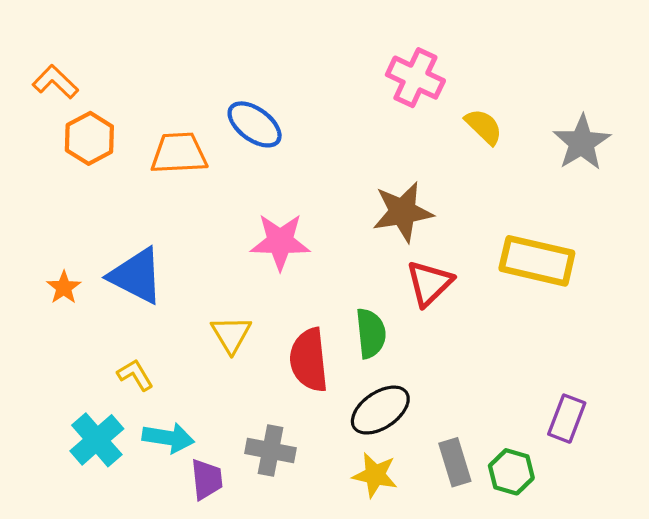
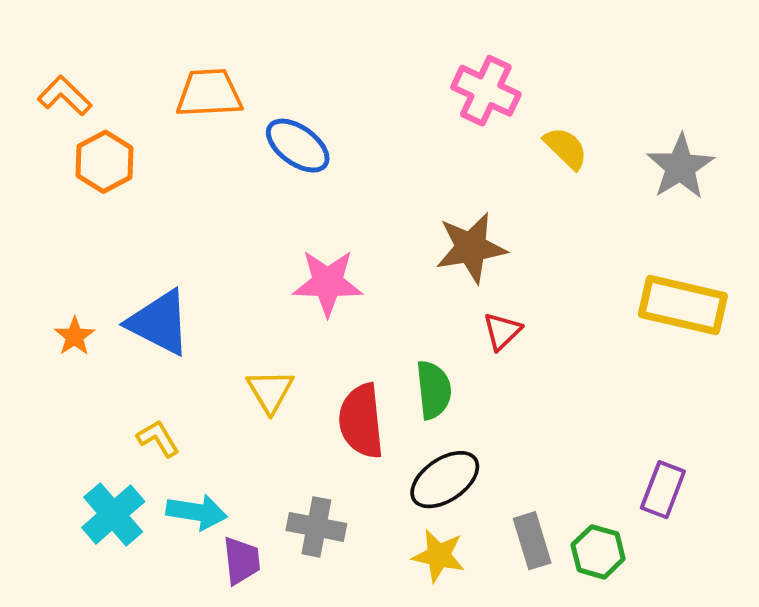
orange trapezoid: (179, 153) -> (209, 93), moved
yellow rectangle: (537, 261) -> (683, 305), moved
red triangle: (429, 283) -> (502, 331), size x0.7

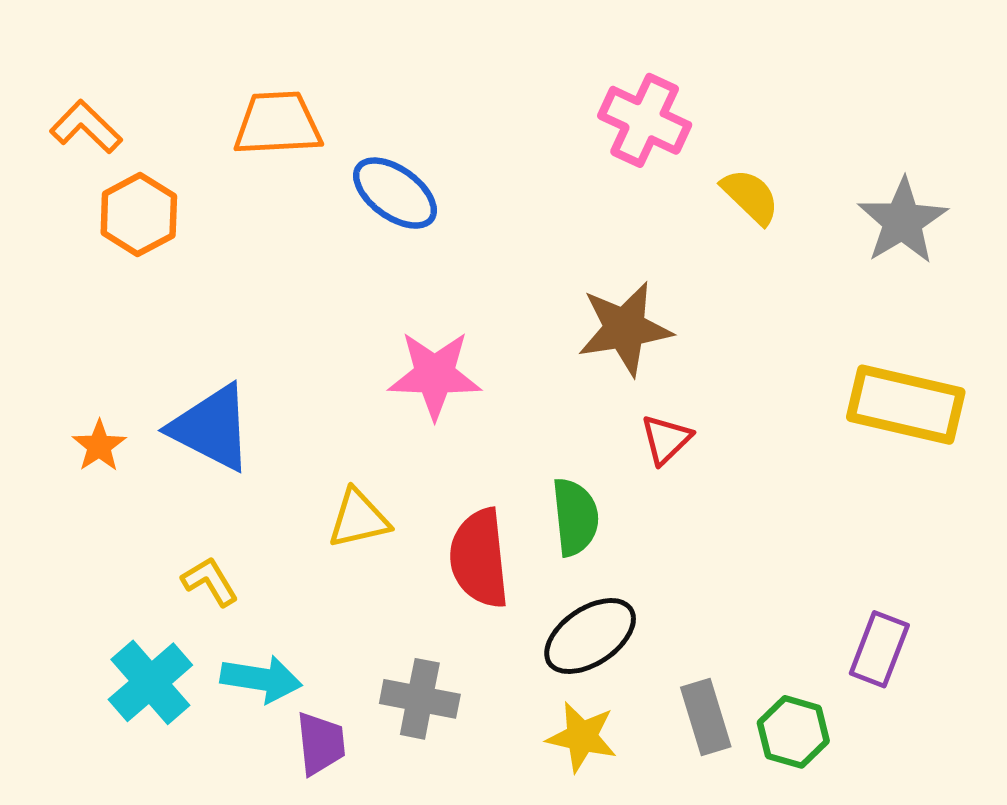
yellow triangle: (270, 391) -> (359, 519), turned 48

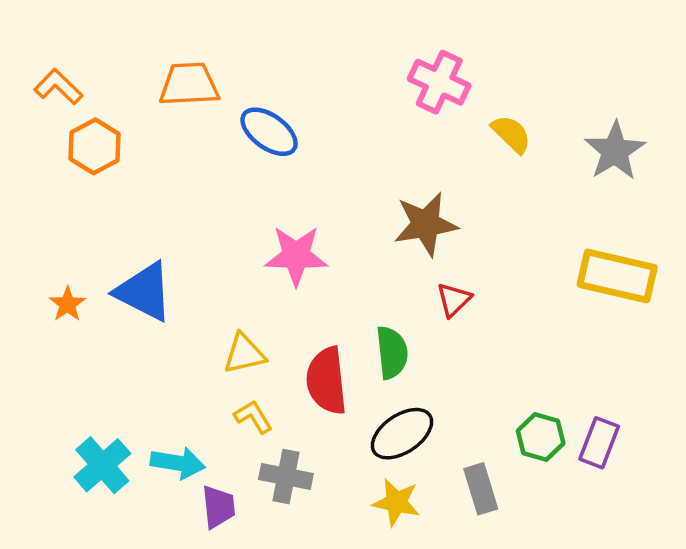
yellow L-shape: (210, 581) -> (253, 417), moved
green hexagon: (793, 732) -> (541, 437), moved

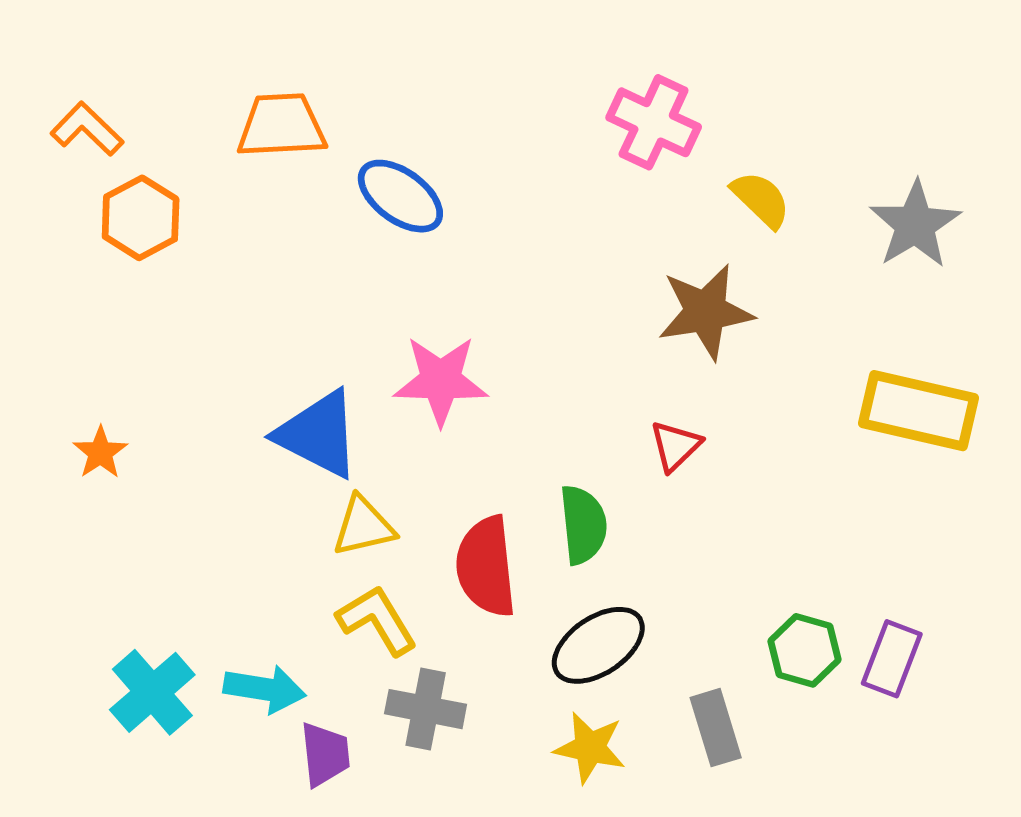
brown star: (426, 224) -> (706, 312), moved
blue triangle: (144, 292) -> (318, 434), moved
yellow L-shape: (253, 417) -> (377, 620), size x1.4

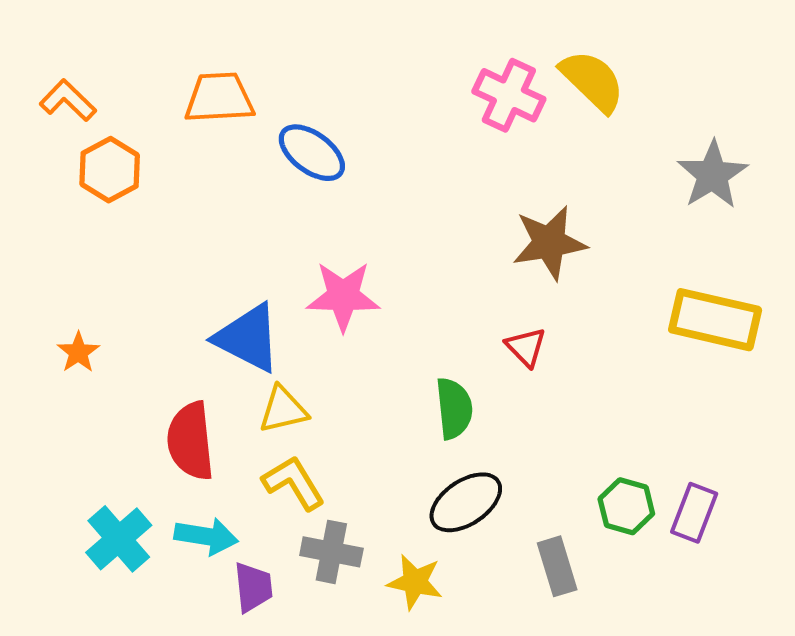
yellow semicircle: (761, 199) -> (592, 81), moved, size x1.4
red triangle: (675, 446) -> (526, 347), turned -30
red semicircle: (486, 567) -> (191, 441), moved
yellow star: (590, 748) -> (415, 582), moved

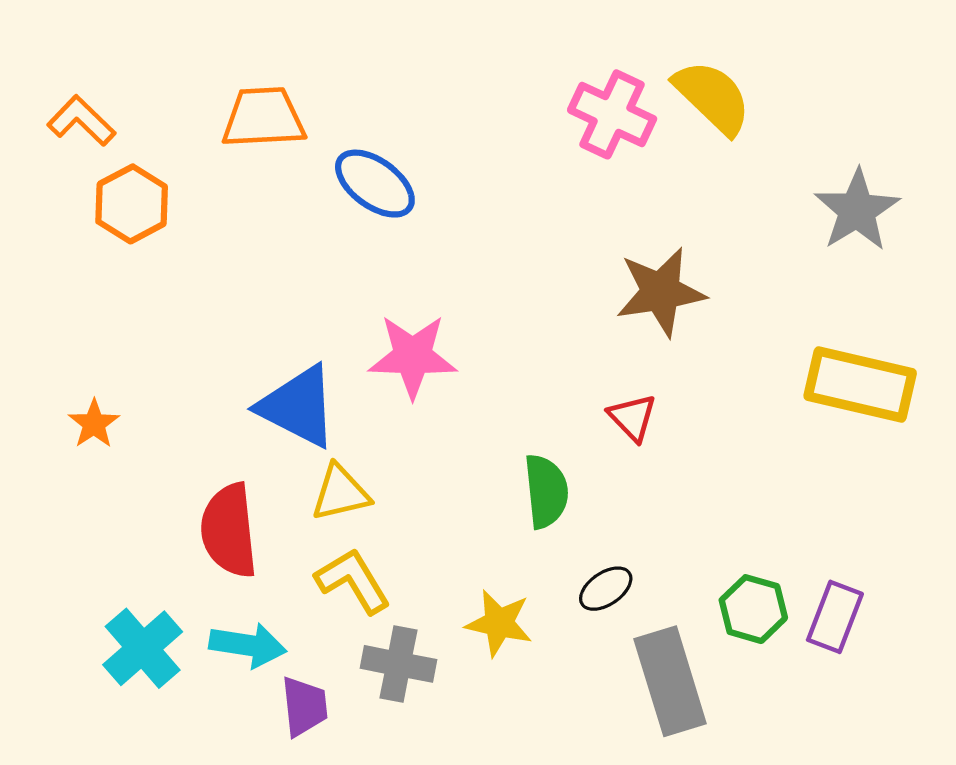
black ellipse: (466, 502) -> (606, 589), moved, size x0.6
gray rectangle: (557, 566) -> (670, 681), size x1.5
yellow star: (415, 582) -> (499, 623), moved

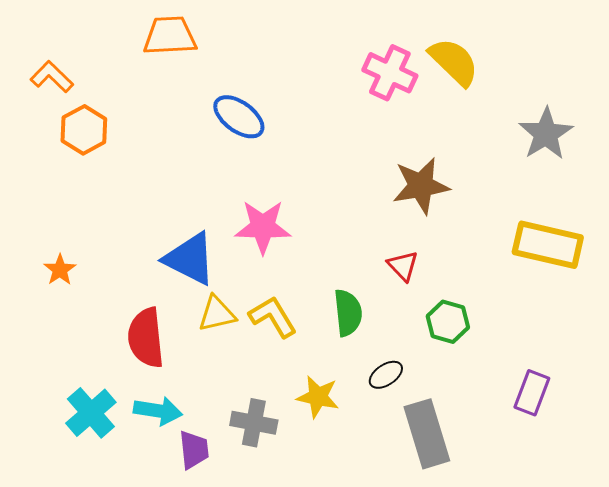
orange trapezoid: (263, 118) -> (170, 36), moved
yellow L-shape: (353, 581) -> (273, 317), moved
green hexagon: (753, 609) -> (448, 322), moved

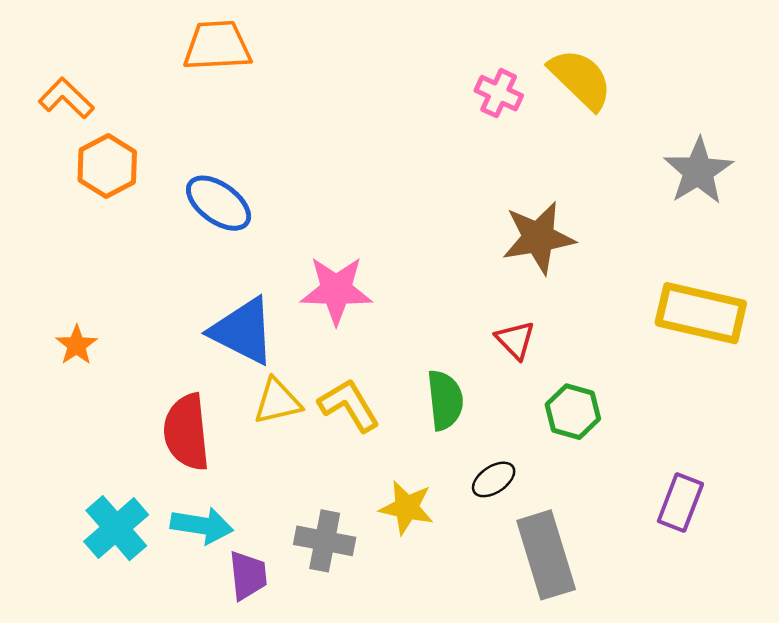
pink cross: (390, 73) -> (499, 93), size x0.7
blue ellipse: (239, 117) -> (219, 203), moved

